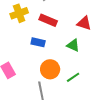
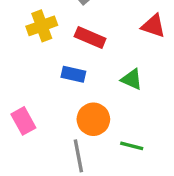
red triangle: (84, 23) -> (153, 26), moved
green line: (73, 77) -> (132, 146), moved, turned 48

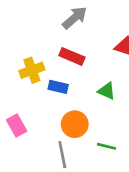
yellow cross: (42, 26) -> (32, 70), moved

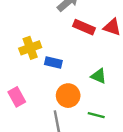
red rectangle: (72, 56) -> (84, 27), moved
green triangle: (107, 91) -> (99, 76), moved

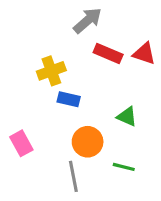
yellow cross: (30, 48) -> (51, 71), moved

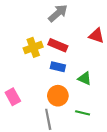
red rectangle: (108, 54) -> (58, 45), moved
blue rectangle: (69, 99) -> (58, 67), moved

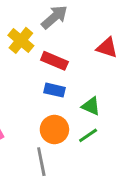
yellow cross: (33, 47) -> (21, 40), moved, turned -30
green line: (83, 113) -> (88, 135), moved, turned -48

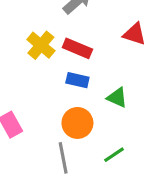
yellow cross: (21, 40) -> (41, 45), moved
green line: (88, 135) -> (114, 155), moved

